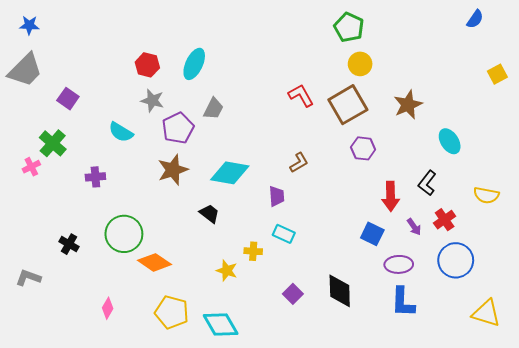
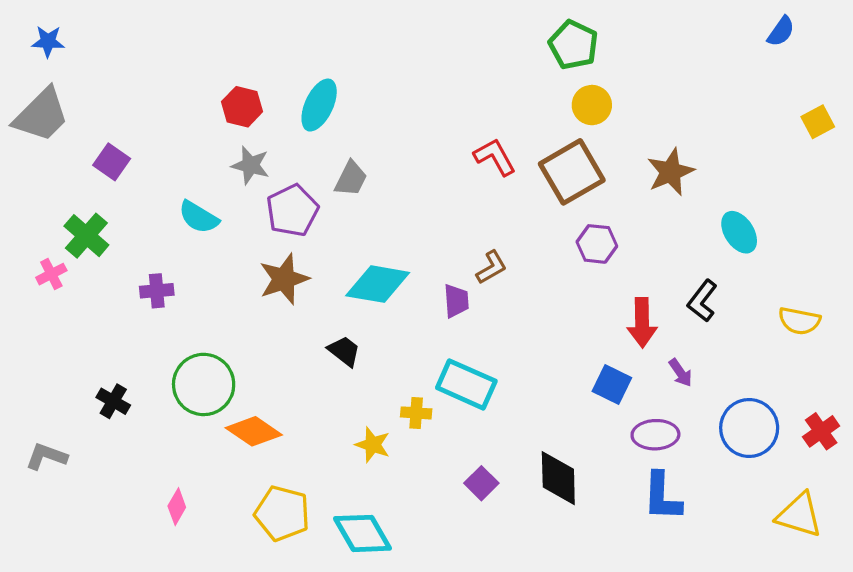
purple trapezoid: (277, 196) -> (456, 301), moved
red cross: (445, 220) -> (821, 431), moved
cyan rectangle: (284, 234) -> (466, 384), size x1.6

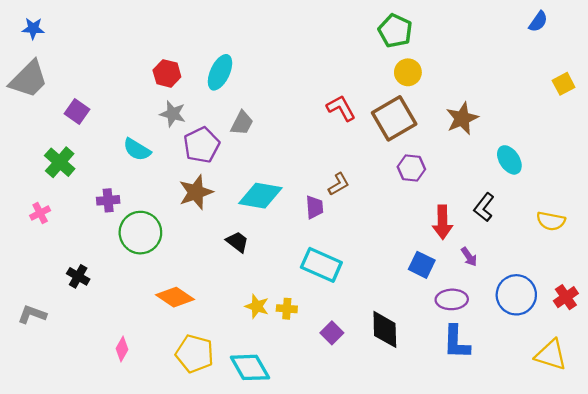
pink cross: (51, 274) -> (40, 213), moved
green circle: (204, 384) -> (140, 233), moved
yellow cross: (416, 413) -> (287, 309), moved

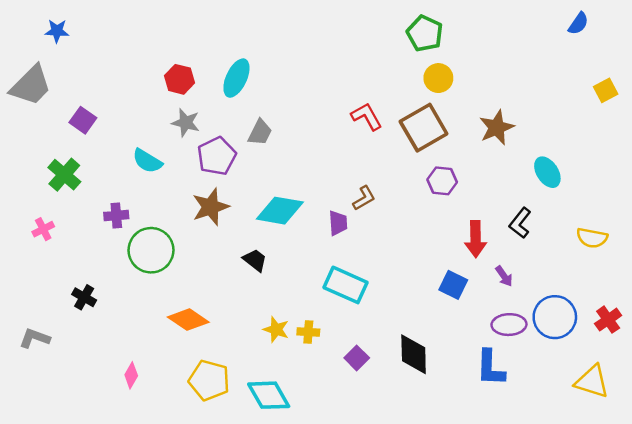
blue star: (33, 28) -> (57, 31), moved
purple ellipse: (452, 299) -> (509, 325), moved

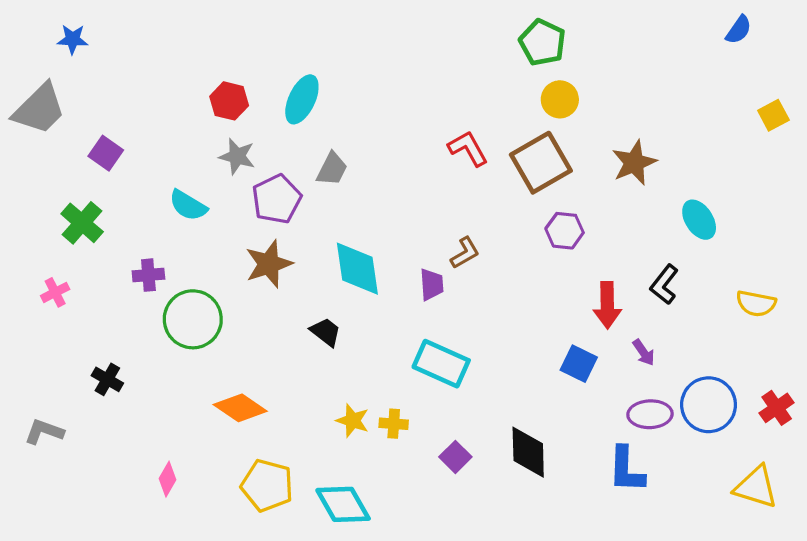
cyan diamond: (280, 211) -> (357, 269), turned 72

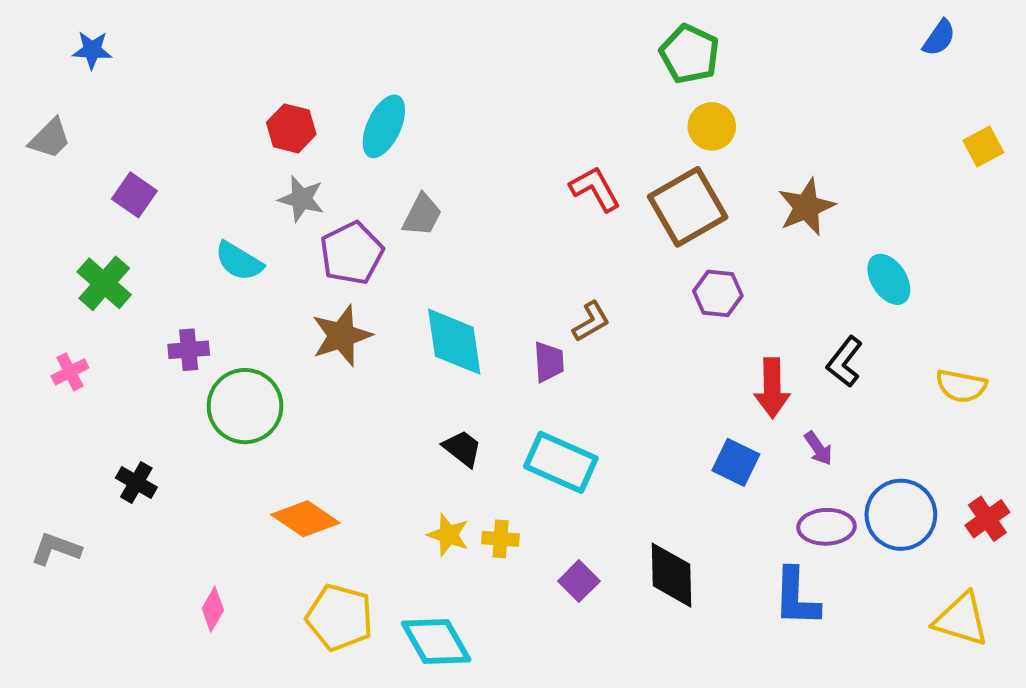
gray trapezoid: (39, 109) -> (50, 138), size x0.6
black trapezoid: (326, 332) -> (462, 448), moved

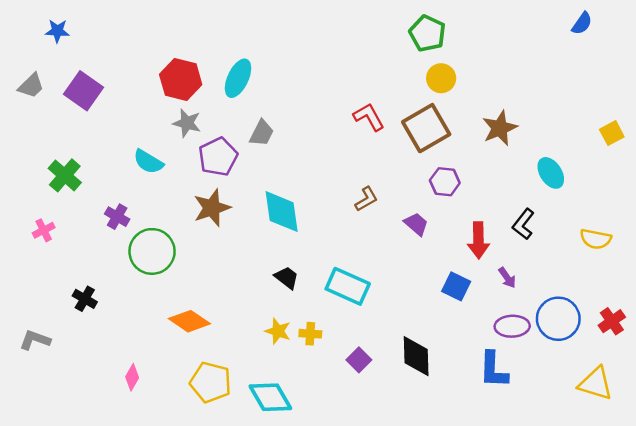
red hexagon: (291, 128) -> (181, 79), size x1.4
yellow square: (983, 147) -> (612, 133), moved
purple square: (134, 195) -> (83, 91), moved, size x1.4
purple cross: (189, 350) -> (117, 217), turned 35
purple trapezoid: (549, 362) -> (416, 224), moved, turned -45

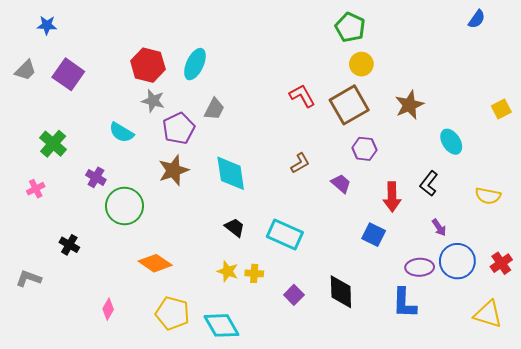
purple arrow: (507, 278) -> (439, 227), moved

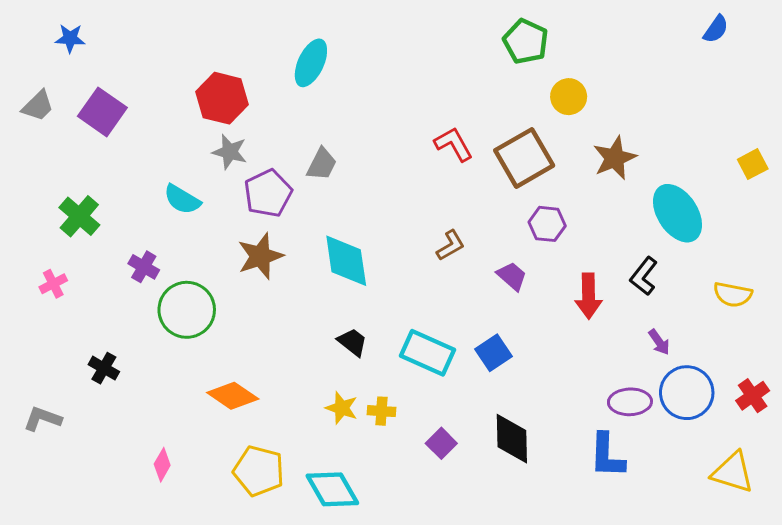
cyan ellipse: (195, 64) -> (311, 63), moved
yellow circle: (361, 64) -> (569, 97), moved
cyan ellipse: (451, 142) -> (678, 213), size x1.5
blue square: (374, 235) -> (493, 353), moved, turned 30

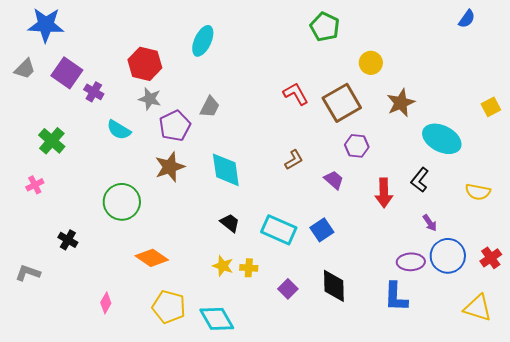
blue star: (70, 38) -> (46, 25), size x1.8
green pentagon: (526, 41) -> (325, 27), moved
cyan ellipse: (678, 213) -> (442, 139), turned -30
purple cross: (144, 267) -> (94, 92), moved

